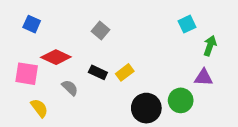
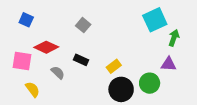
cyan square: (187, 24) -> (155, 20), size x1.6
yellow rectangle: (125, 72) -> (114, 66), moved

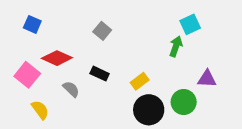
cyan square: (155, 20) -> (190, 24), size x0.7
green arrow: (174, 38) -> (176, 46), moved
pink square: (22, 61) -> (27, 75), turned 30

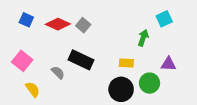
cyan square: (190, 24) -> (164, 19), moved
red diamond: (57, 58) -> (58, 24), moved
black rectangle: (100, 74) -> (81, 60), size x1.6
yellow rectangle: (140, 81) -> (126, 63), moved, turned 40

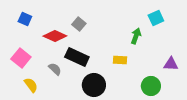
red diamond: (58, 24) -> (55, 36), moved
purple triangle: (168, 64) -> (171, 64), moved
green circle: (149, 83) -> (151, 86), moved
black circle: (121, 89) -> (94, 85), moved

